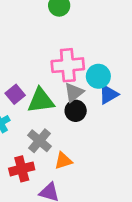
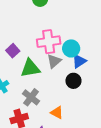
purple square: (15, 94) -> (13, 51), moved
black circle: (76, 111) -> (73, 81), moved
orange triangle: (63, 161) -> (57, 113), moved, turned 48

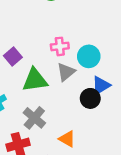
pink cross: (49, 42) -> (60, 46), size x0.6
blue triangle: (79, 61) -> (101, 85), moved

